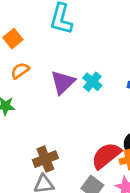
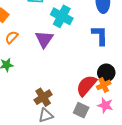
cyan cross: (92, 82) -> (62, 16), moved, size x1.5

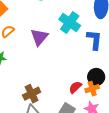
cyan cross: (62, 16) -> (70, 23), moved
red semicircle: (86, 86) -> (75, 87), size x0.6

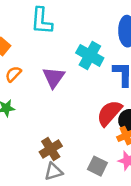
red semicircle: (75, 87) -> (109, 113), moved, size x1.6

